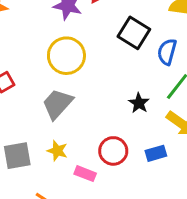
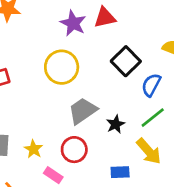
gray trapezoid: (57, 104) -> (83, 111), moved
red circle: (113, 151) -> (74, 150), moved

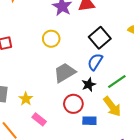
yellow circle: (62, 67) -> (51, 39), size x0.7
blue semicircle: (151, 85) -> (95, 62), moved
red circle: (74, 150) -> (73, 104), moved

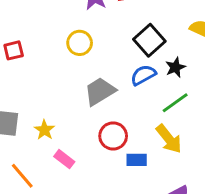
blue semicircle: (95, 62) -> (143, 75), turned 30
black star: (89, 84) -> (175, 67), moved

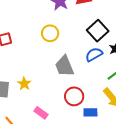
gray trapezoid: (100, 91) -> (64, 66), turned -80
yellow star: (44, 130) -> (24, 84), moved

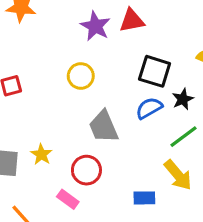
black square: (98, 31) -> (155, 71), turned -30
red circle: (74, 96) -> (86, 170), moved

